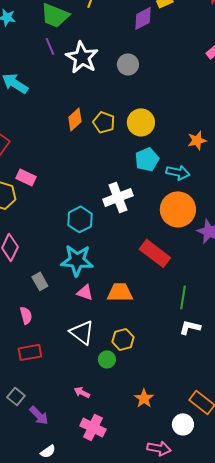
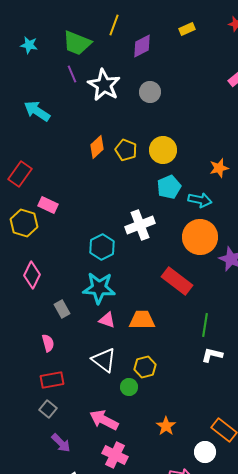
purple diamond: (143, 18) -> (142, 46), moved
pink arrow: (82, 392) -> (104, 420), size x1.8
gray square: (16, 396) -> (48, 409), moved

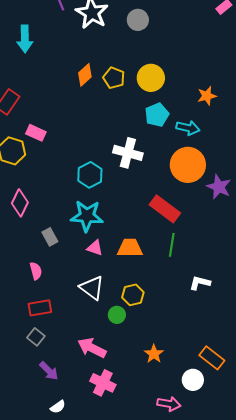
cyan arrow: (37, 111) -> (25, 39), turned -124
white cross: (140, 225) -> (128, 153), turned 36
green line: (205, 325) -> (172, 245), moved

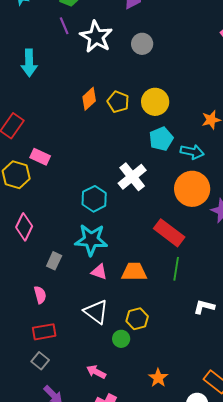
white cross: (128, 153) -> (132, 177), turned 36
gray rectangle: (50, 237) -> (54, 261), turned 54
pink arrow: (92, 348) -> (96, 372), size x0.7

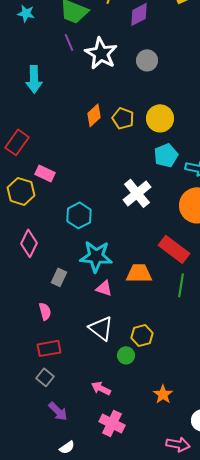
cyan hexagon: (94, 199) -> (79, 215), moved
orange trapezoid: (134, 272) -> (139, 273), moved

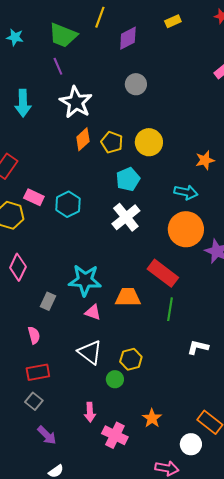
white star: (101, 53) -> (76, 102), moved
cyan pentagon: (166, 155) -> (128, 179), moved
cyan hexagon: (79, 215) -> (68, 204), moved
pink arrow: (101, 388) -> (90, 412), turned -120
pink cross: (112, 423) -> (115, 435), moved

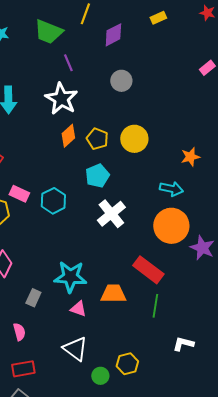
purple line: (58, 66) -> (68, 63), moved
cyan pentagon: (128, 179) -> (97, 176), moved
yellow hexagon: (131, 359) -> (127, 364), moved

